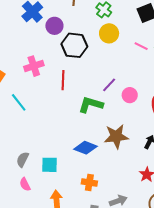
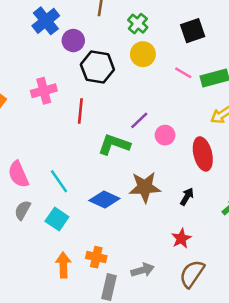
cyan line: (19, 102) -> (59, 181), moved
cyan square: (50, 165) -> (57, 219), turned 30
orange cross: (89, 183) -> (96, 257), moved
pink semicircle: (25, 184) -> (18, 174), moved, size x1.5

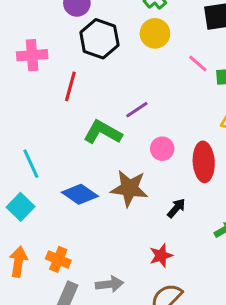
pink circle: (165, 135) -> (162, 149), moved

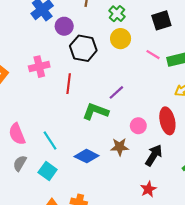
pink circle: (162, 149) -> (138, 126), moved
brown star: (129, 188) -> (120, 147), size x0.7
black arrow: (176, 208) -> (154, 155), size x1.5

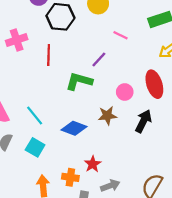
pink line: (153, 55) -> (121, 35), moved
red star: (148, 189) -> (93, 164), moved

